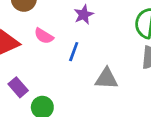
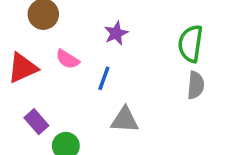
gray triangle: (106, 79) -> (125, 120), moved

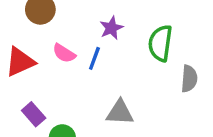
green semicircle: (190, 44) -> (160, 43), moved
blue line: (104, 78) -> (94, 58), moved

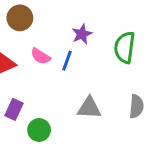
gray semicircle: (189, 79) -> (136, 106), moved
purple rectangle: (34, 114) -> (14, 109), turned 66

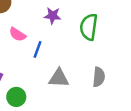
purple star: (82, 34) -> (53, 16), turned 30
blue line: (67, 61) -> (38, 49), moved

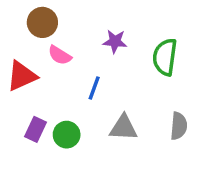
pink semicircle: (18, 34) -> (60, 55), moved
green circle: (16, 97) -> (67, 135), moved

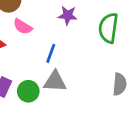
gray triangle: (124, 128) -> (55, 81), moved

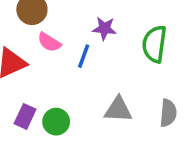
blue line: (51, 53) -> (84, 56), moved
gray triangle: (55, 81) -> (118, 110), moved

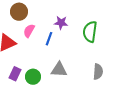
pink semicircle: (49, 42) -> (29, 31), turned 88
gray triangle: (118, 110) -> (59, 70), moved

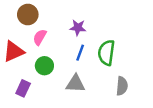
green semicircle: (90, 32) -> (106, 53), moved
blue line: (49, 39) -> (80, 53), moved
green circle: (33, 77) -> (44, 66), moved

